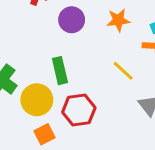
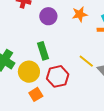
yellow line: (123, 71) -> (86, 61), moved

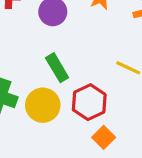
orange square: (36, 94) -> (104, 137), moved

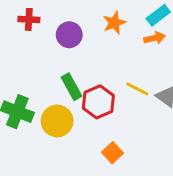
red hexagon: (89, 102) -> (98, 102), moved

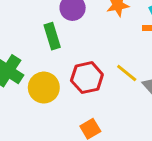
green rectangle: (71, 87) -> (52, 36), moved

